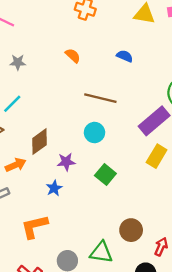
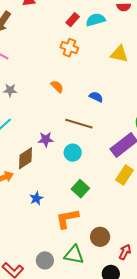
blue semicircle: (125, 56) -> (96, 97), moved
purple star: (66, 162) -> (46, 139), moved
orange L-shape: (34, 227) -> (67, 219), moved

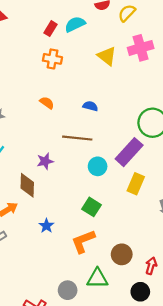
yellow triangle: (119, 54) -> (107, 56), turned 36
cyan circle: (73, 153) -> (98, 166), moved
brown diamond: (26, 158) -> (27, 185), turned -45

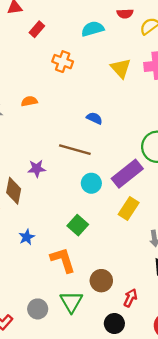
red rectangle: (50, 29) -> (37, 29), moved
orange semicircle: (47, 103) -> (29, 101), moved, turned -56
orange L-shape: (83, 241) -> (63, 260), turned 84
green triangle: (97, 278) -> (71, 302), turned 50

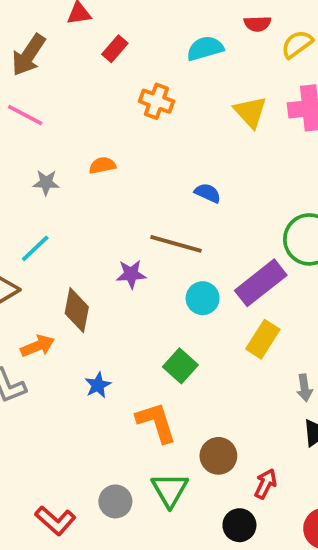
purple star: (37, 169) -> (131, 274), moved

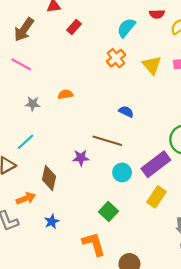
cyan semicircle: (205, 48) -> (126, 28), turned -36
orange cross: (156, 101) -> (116, 58), moved, turned 30
blue star: (98, 385) -> (52, 222), moved

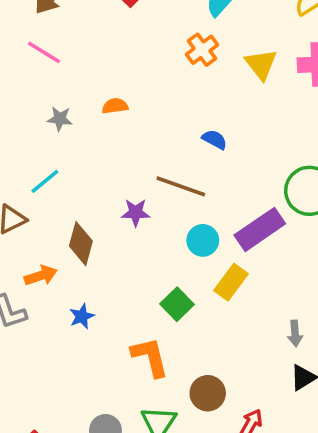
yellow rectangle: (157, 197) -> (231, 282), moved

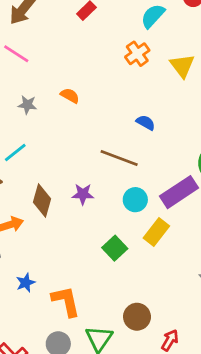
orange semicircle: (115, 106) -> (70, 96), turned 36
purple star: (136, 213) -> (83, 194), moved
blue star: (82, 316) -> (26, 283), moved
orange L-shape: (150, 357) -> (66, 301), moved

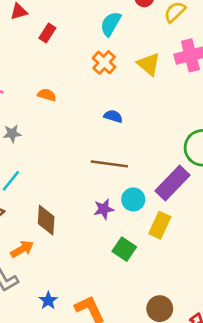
orange semicircle: (70, 96) -> (47, 95), moved
blue semicircle: (146, 123) -> (113, 116), moved
purple star: (83, 194) -> (104, 209), moved

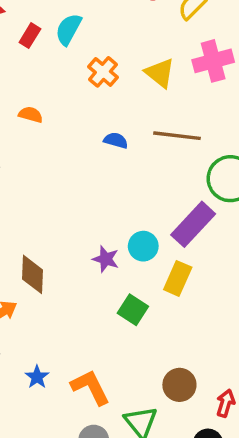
cyan semicircle: (111, 24) -> (69, 29), moved
brown line: (109, 164) -> (177, 136), moved
purple star: (104, 209) -> (106, 259), turned 30

